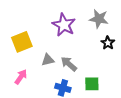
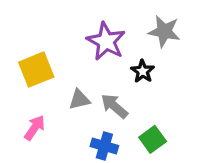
black star: (108, 43) -> (143, 71), moved
green square: (92, 84) -> (153, 139), turned -35

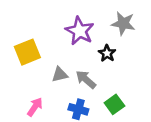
pink arrow: (35, 128) -> (35, 107), moved

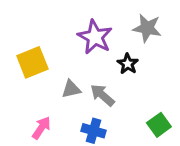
green square: (114, 104) -> (159, 125), moved

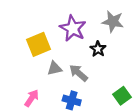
yellow square: (32, 62) -> (39, 44), moved

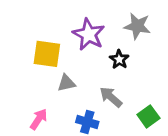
yellow square: (39, 44) -> (47, 54), turned 30
gray arrow: (79, 73) -> (111, 97), moved

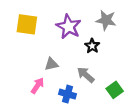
yellow square: (47, 54) -> (27, 24), moved
pink arrow: (39, 119) -> (37, 86), moved

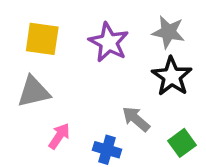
black star: (92, 46) -> (172, 76), moved, size x1.6
gray triangle: (51, 64) -> (34, 92), moved, size x1.5

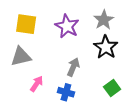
gray star: (168, 32) -> (104, 20), turned 30
gray arrow: (136, 119) -> (73, 67), moved, turned 72

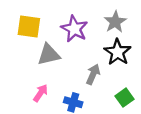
gray triangle: (21, 57) -> (49, 54), moved
gray arrow: (73, 67) -> (93, 74), moved

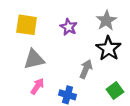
purple star: (74, 29) -> (69, 27), size x0.7
gray triangle: (49, 54) -> (34, 59), moved

